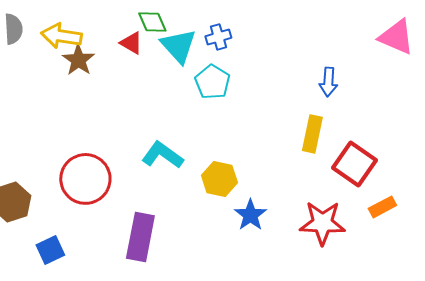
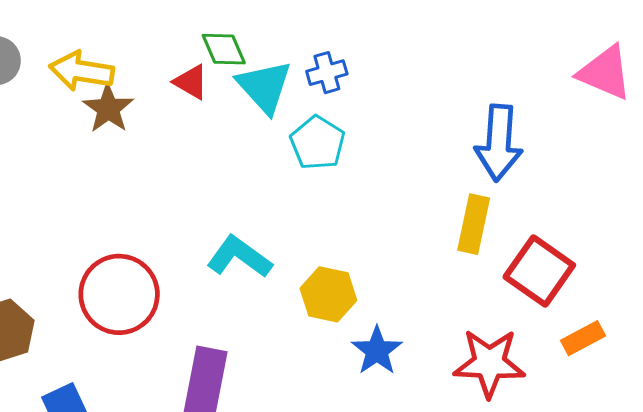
blue arrow: (328, 82) -> (499, 143), size x1.6

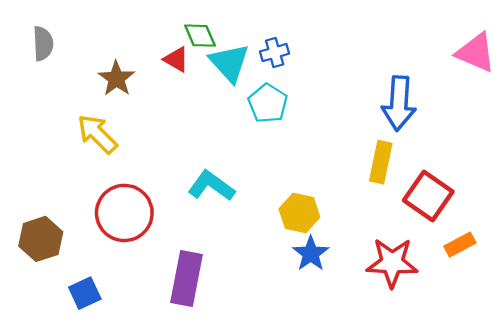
yellow arrow: (82, 71) -> (97, 134), moved, turned 36
yellow hexagon: (328, 294) -> (299, 213), moved

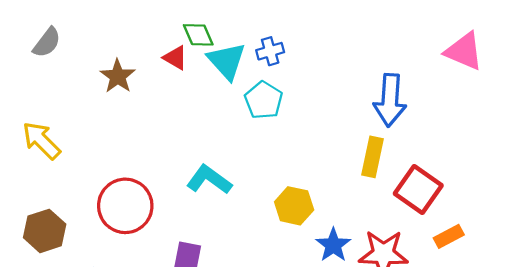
gray semicircle: (43, 43) -> (47, 42), turned 40
yellow arrow: (97, 134) -> (41, 141), moved
blue star: (311, 254) -> (333, 245), moved

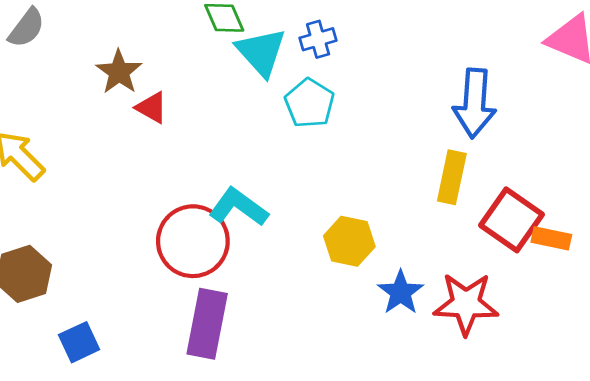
red triangle: (175, 58) -> (152, 108), moved
red circle: (125, 206) -> (193, 241), moved
orange rectangle: (449, 236) -> (551, 238), moved, turned 40

